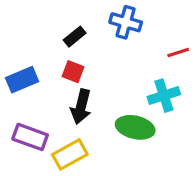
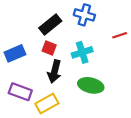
black rectangle: (75, 37) -> (50, 25), size x1.5
cyan cross: (164, 96) -> (82, 52), moved

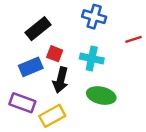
black rectangle: (50, 25) -> (38, 29), moved
cyan cross: (82, 52) -> (92, 58), turned 30
blue rectangle: (15, 53) -> (31, 67), moved

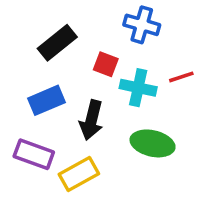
red line: (134, 39) -> (181, 77), moved
red square: (55, 54) -> (106, 64), moved

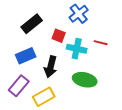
blue cross: (142, 25) -> (79, 14), turned 36
red line: (181, 77) -> (101, 43), turned 32
purple rectangle: (34, 154) -> (19, 86), turned -70

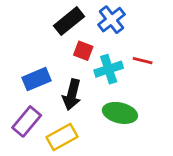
black rectangle: (32, 24) -> (69, 21), moved
cyan cross: (77, 49) -> (109, 69), turned -30

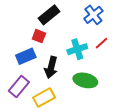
blue cross: (111, 20) -> (93, 15), moved
red square: (83, 51) -> (39, 36), moved
red line: (143, 61) -> (101, 43), turned -56

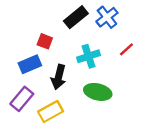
black rectangle: (49, 15) -> (76, 17), moved
red line: (101, 43) -> (126, 49), moved

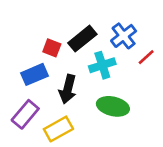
black rectangle: (76, 17) -> (82, 39), moved
blue cross: (107, 17) -> (124, 36), moved

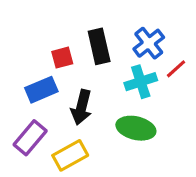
black rectangle: (82, 39) -> (99, 46), turned -64
red square: (52, 48) -> (62, 58), turned -36
cyan cross: (102, 65) -> (141, 82), moved

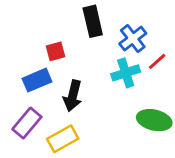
black rectangle: (99, 46) -> (93, 21), moved
green ellipse: (136, 128) -> (154, 120), moved

